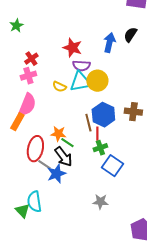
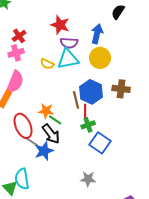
blue arrow: (109, 43) -> (97, 34), moved
yellow circle: (97, 81) -> (100, 58), moved
red ellipse: (35, 149) -> (23, 126), turned -35

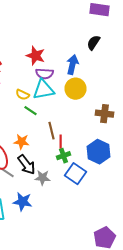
brown cross: (121, 89) -> (104, 114), moved
blue hexagon: (91, 92) -> (98, 152), moved
green line: (55, 120) -> (30, 111), moved
blue star: (44, 151) -> (22, 202), moved, turned 30
gray star: (88, 179) -> (42, 178), moved

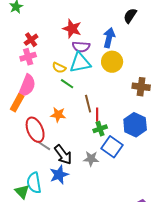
black arrow: (26, 165) -> (63, 155), moved
gray star: (42, 178) -> (91, 159), moved
blue star: (22, 202) -> (59, 175), turned -30

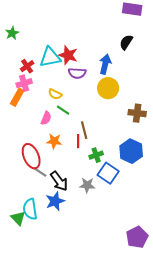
cyan triangle: (80, 63) -> (50, 57), moved
pink semicircle: (27, 86) -> (46, 118), moved, size x0.6
orange rectangle: (17, 103) -> (17, 97), moved
red line: (97, 115) -> (78, 141), moved

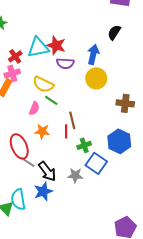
yellow semicircle: (55, 94) -> (43, 84), size x1.5

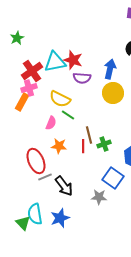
red cross: (15, 56) -> (32, 71), size x1.5
green cross: (84, 145) -> (104, 144), moved
gray line: (28, 162) -> (45, 177), turned -56
gray star: (75, 175) -> (99, 197), moved
blue star: (43, 191) -> (60, 218), moved

